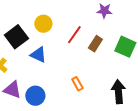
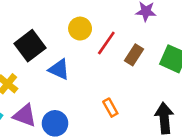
yellow circle: (43, 24) -> (80, 29), moved

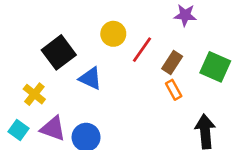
orange rectangle: (110, 108) -> (174, 90), moved

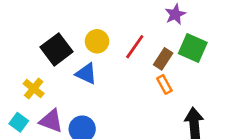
purple star: (185, 15) -> (175, 14), turned -30
yellow circle: (113, 34) -> (97, 41), moved
green square: (215, 67) -> (193, 48), moved

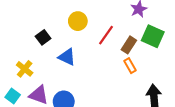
yellow circle: (97, 41) -> (78, 21), moved
black square: (57, 49) -> (43, 37), size x0.6

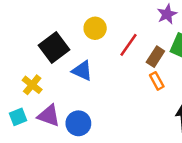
black square: (43, 37) -> (54, 48), size x1.6
cyan square: (13, 96) -> (18, 117), turned 32

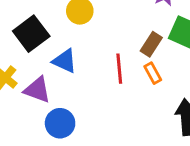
red line: (128, 45) -> (119, 69), moved, turned -40
purple triangle: (49, 116) -> (37, 90), moved

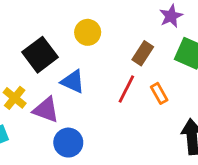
brown rectangle: (151, 44) -> (143, 53), moved
red line: (119, 69) -> (126, 89), turned 32

